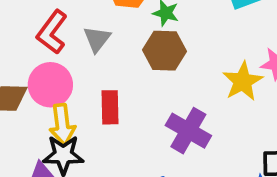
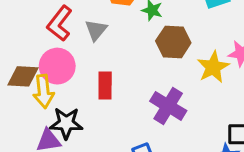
brown hexagon: (165, 51) -> (173, 42), moved
yellow arrow: (62, 125) -> (44, 91), moved

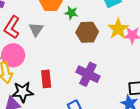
yellow star: (213, 67) -> (118, 29), moved
red rectangle: (105, 86) -> (46, 79), moved

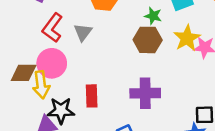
green star: (71, 13) -> (153, 16), moved
purple cross: (88, 74) -> (145, 93), turned -30

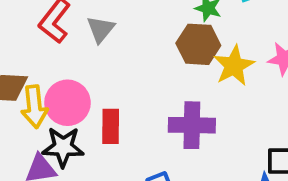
yellow star: (187, 38) -> (234, 66), moved
pink circle: (52, 63) -> (67, 103), moved

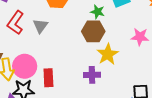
yellow star: (234, 66) -> (108, 54), moved
purple cross: (192, 125) -> (92, 75), size x0.7

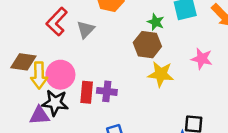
yellow star: (108, 54) -> (161, 74), turned 30
purple cross: (92, 75) -> (107, 91), moved

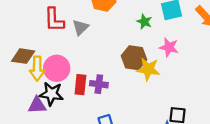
red L-shape: (57, 22) -> (54, 20), turned -45
brown hexagon: (147, 45) -> (134, 58), moved
pink star: (202, 59) -> (169, 47), moved

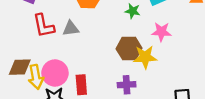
gray triangle: (80, 27) -> (71, 28), turned 48
purple cross: (99, 84) -> (127, 85), moved

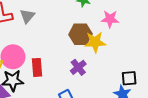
gray triangle: (71, 28) -> (27, 16), turned -42
purple cross: (127, 85) -> (78, 67), turned -35

